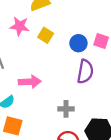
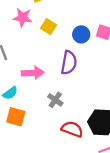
purple semicircle: (85, 72) -> (69, 63), moved
gray cross: (66, 109) -> (55, 100), moved, turned 35

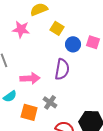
yellow square: (49, 27) -> (57, 28), moved
orange square: (16, 117) -> (29, 112), moved

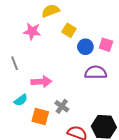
purple semicircle: (62, 69) -> (96, 72), moved, turned -100

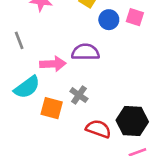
purple semicircle: (96, 72) -> (85, 52), moved
cyan semicircle: (21, 100) -> (27, 87), size x1.5

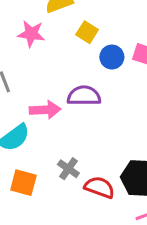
gray cross: (79, 95) -> (68, 169), moved
orange square: (52, 108) -> (23, 183), moved

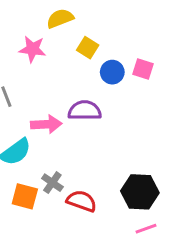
gray cross: (68, 169) -> (52, 183), moved
red semicircle: (99, 187) -> (82, 201), moved

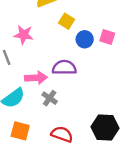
pink star: (32, 49) -> (24, 35), moved
gray cross: (52, 183) -> (50, 98), moved

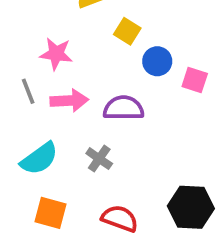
pink square: (107, 37) -> (195, 80), moved
pink arrow: (36, 78) -> (69, 101), moved

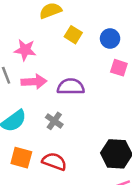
blue circle: (157, 61) -> (110, 38), moved
red semicircle: (120, 218) -> (54, 161), moved

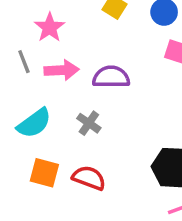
pink star: (25, 50) -> (50, 27), turned 30

